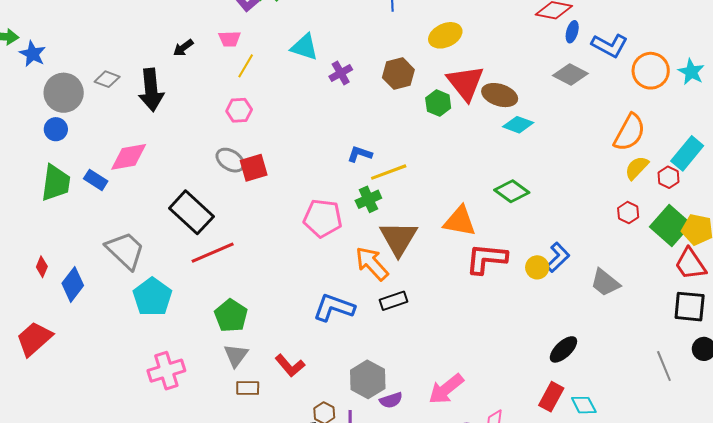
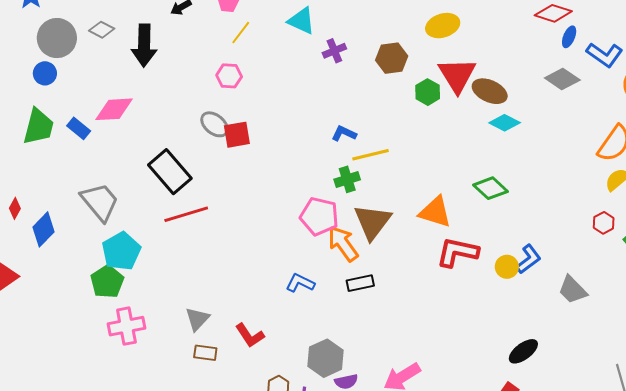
pink pentagon: (323, 218) -> (319, 216), moved
blue L-shape: (334, 308) -> (300, 283), size x0.7
green pentagon: (231, 316) -> (107, 282), moved

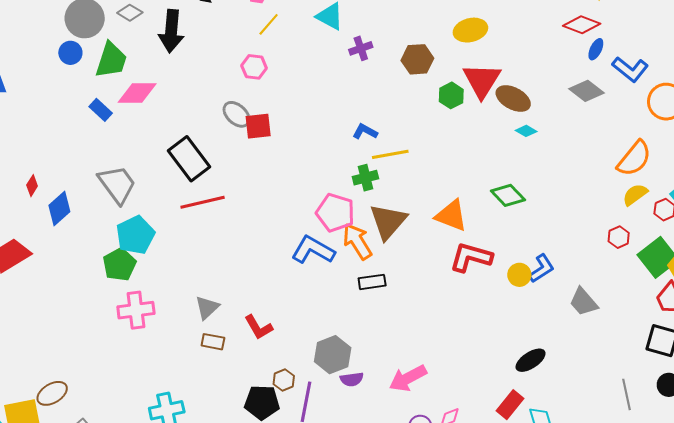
cyan diamond: (505, 123) -> (526, 131), size x0.7
green trapezoid: (38, 127) -> (111, 60), moved
blue L-shape: (300, 283) -> (313, 250), moved, size x1.5

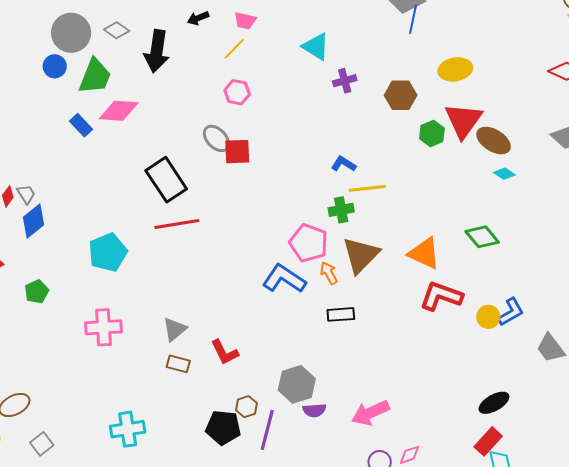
yellow line: (269, 24) -> (234, 49), moved
gray trapezoid: (117, 184) -> (26, 194), moved, size x0.5
orange arrow: (357, 241) -> (329, 273), size x0.6
green pentagon: (119, 265) -> (37, 292), moved, size x0.7
red rectangle: (510, 405) -> (488, 441), moved

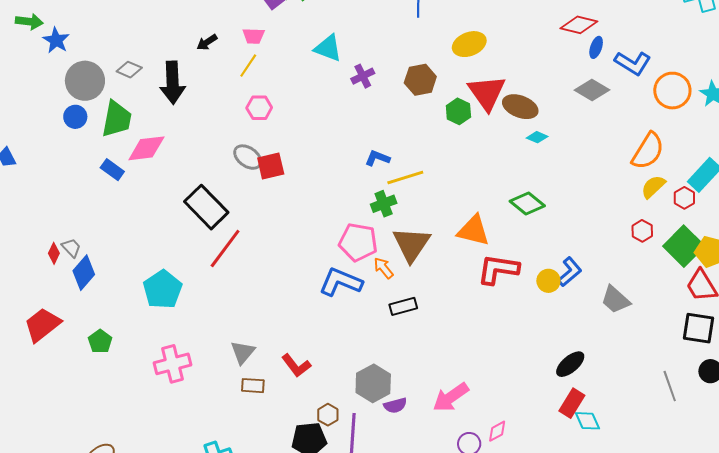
red line: (177, 224) -> (225, 249), turned -33

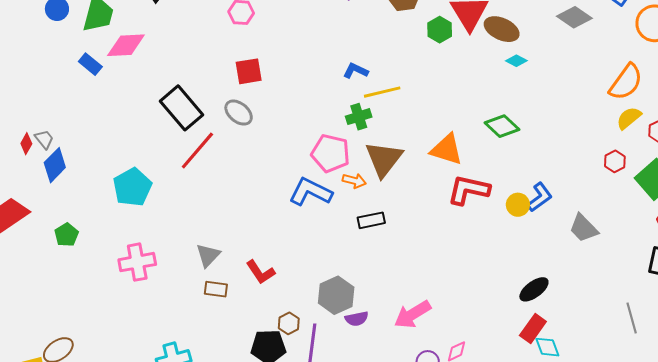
gray ellipse: (248, 157) -> (239, 113), moved
orange arrow: (384, 268) -> (354, 181), turned 140

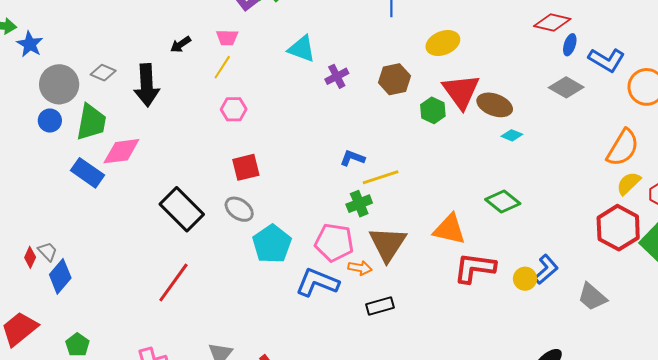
blue rectangle: (90, 64) -> (88, 173), size x1.4
red line: (197, 151) -> (173, 282), moved
red hexagon: (615, 161) -> (618, 228), size x2.0
cyan pentagon: (132, 187) -> (272, 244), moved

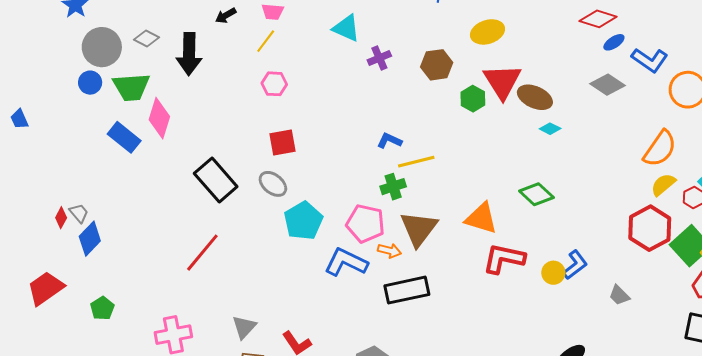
blue ellipse: (570, 45) -> (614, 42), turned 35
green trapezoid: (91, 122) -> (131, 87), turned 72
pink diamond: (121, 151) -> (159, 118), turned -69
gray trapezoid: (592, 297) -> (619, 295), size x0.7
black rectangle: (380, 306) -> (407, 290), size x1.6

